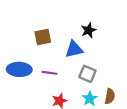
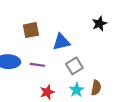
black star: (89, 30) -> (99, 24), moved
gray square: (87, 74) -> (74, 66), turned 35

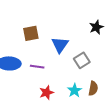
blue triangle: (61, 42) -> (60, 45), turned -42
gray square: (74, 66) -> (82, 60), moved

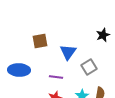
purple line: (37, 67) -> (56, 77), moved

